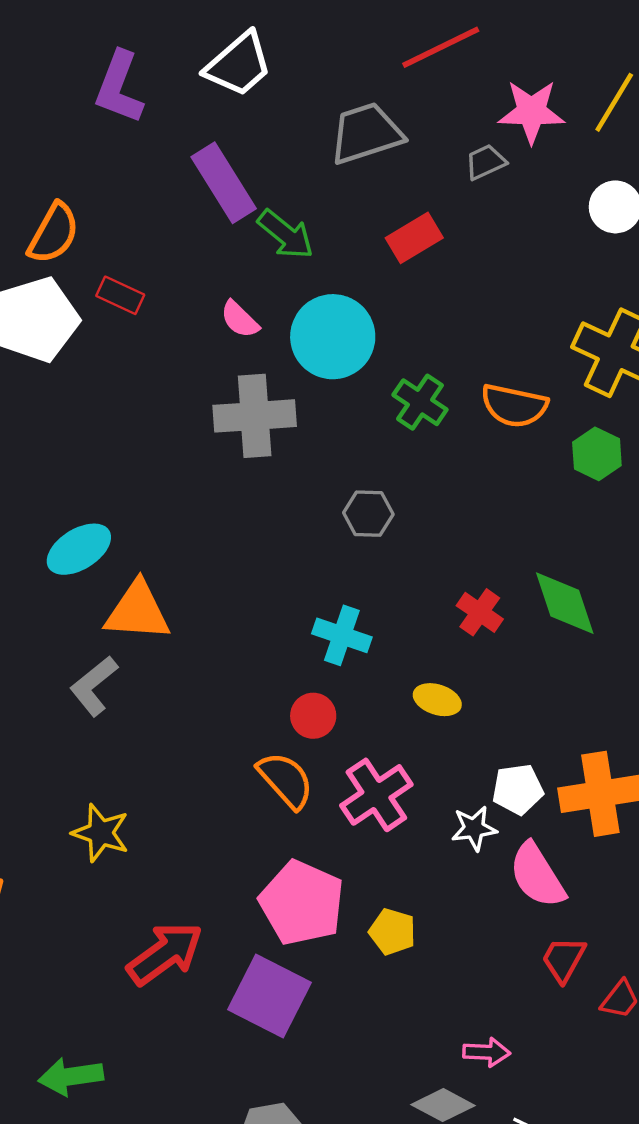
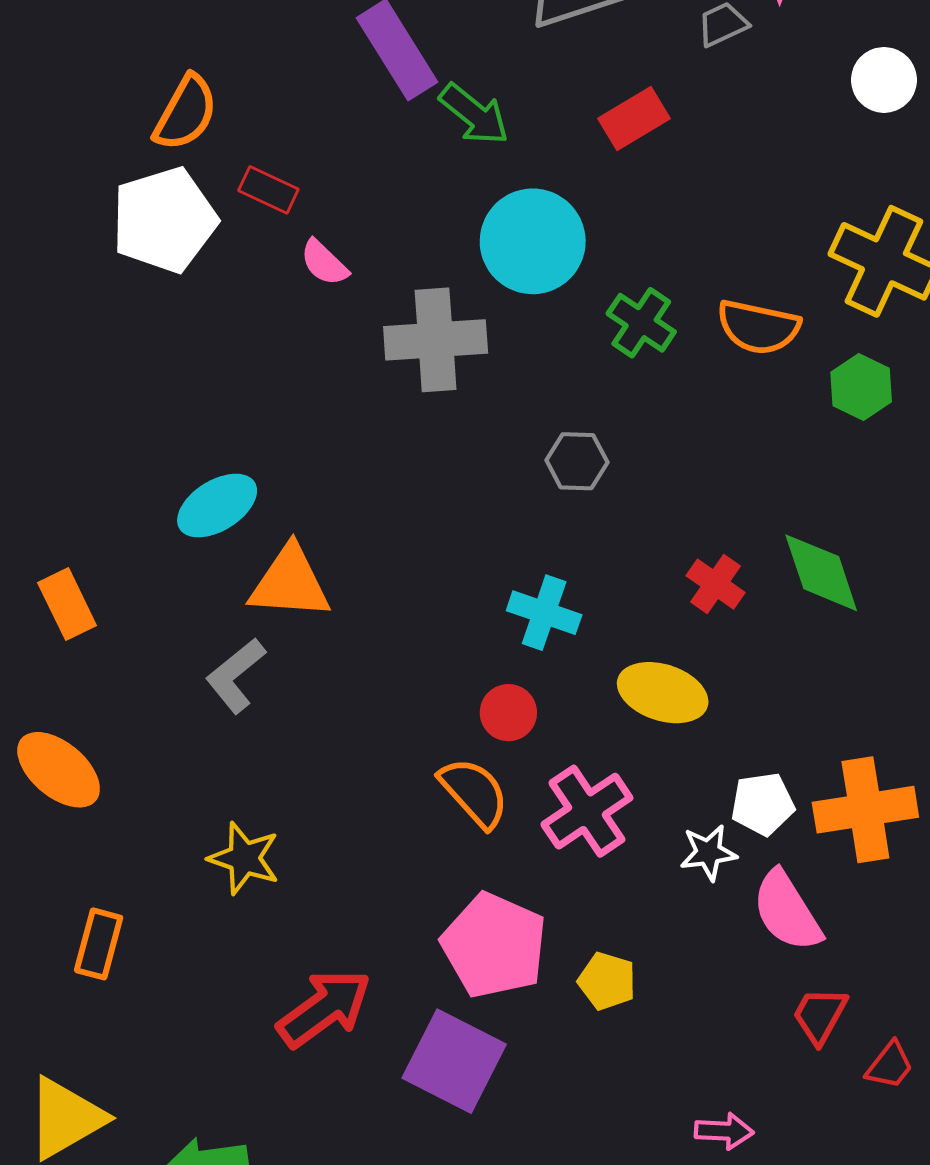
pink semicircle: (240, 319) -> (324, 263), moved
yellow ellipse: (437, 700) -> (663, 693), size x1.5

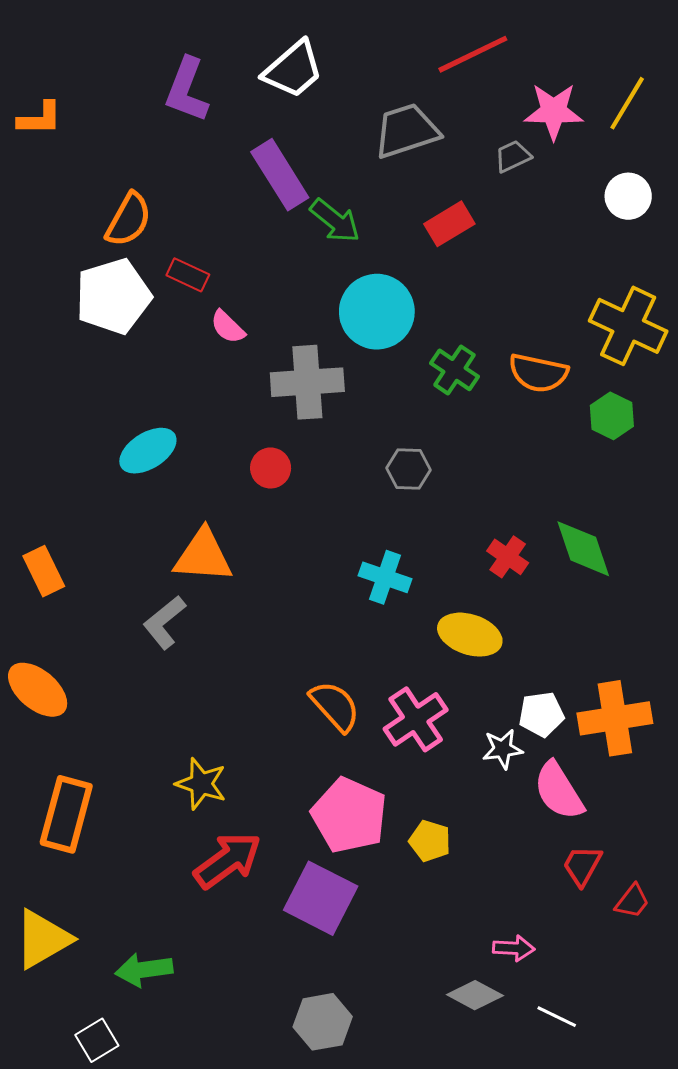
cyan ellipse: (217, 506) -> (148, 451), moved
red circle: (508, 713) -> (271, 468), moved
yellow star: (244, 858) -> (201, 784), moved
orange rectangle: (99, 944) -> (66, 814), size x1.5

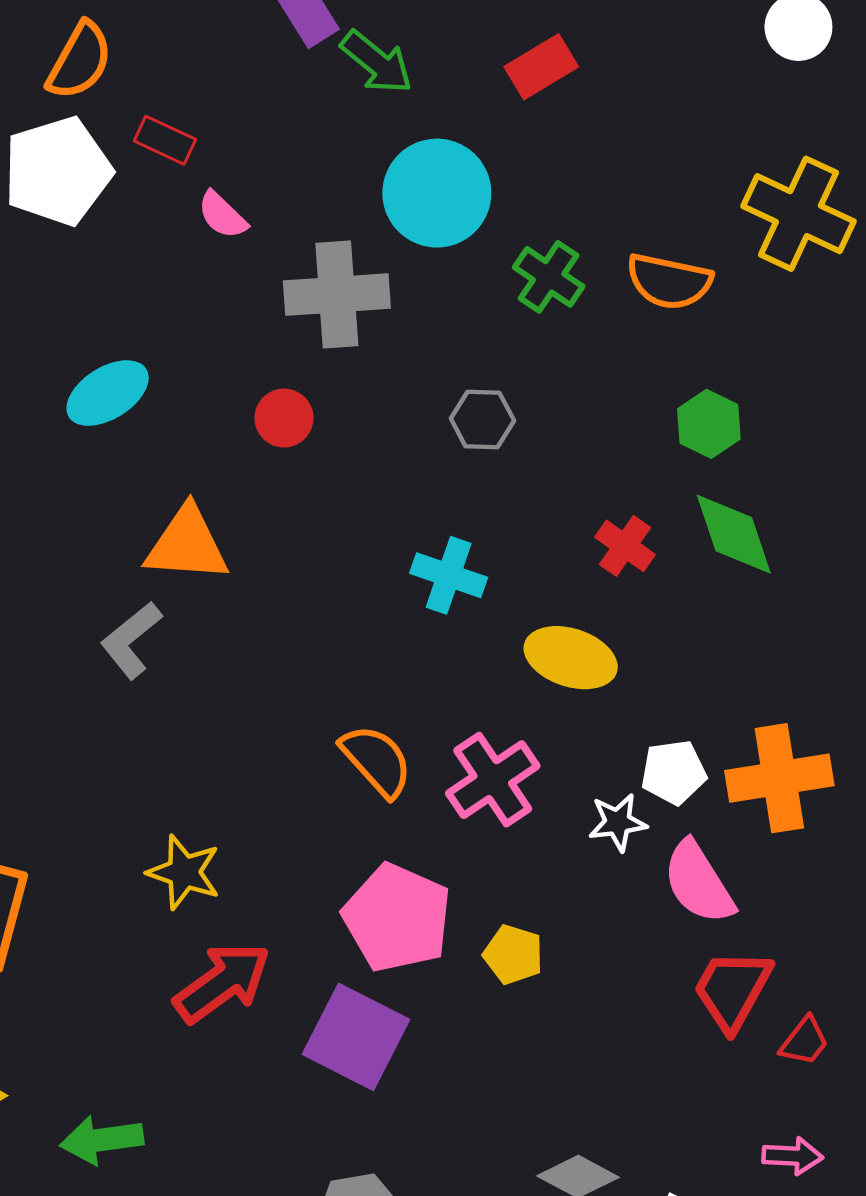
green hexagon: (612, 416) -> (709, 424), moved
red trapezoid: (582, 865) -> (732, 990), size x1.4
pink arrow: (514, 948) -> (793, 1156), moved

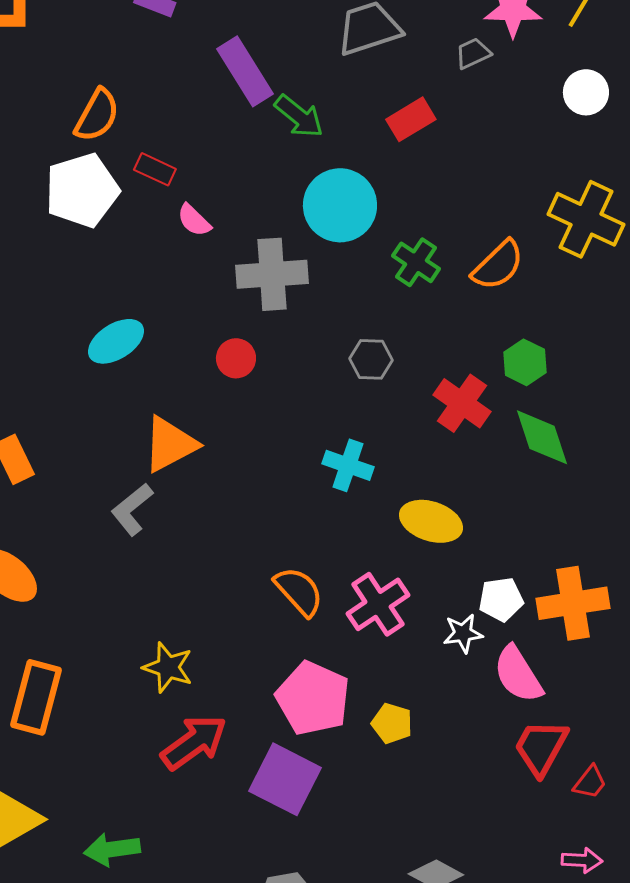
orange semicircle: (669, 281) -> (498, 265), turned -56
orange triangle: (187, 544) -> (170, 444), turned -32
red cross: (625, 546) -> (462, 403), moved, size x1.4

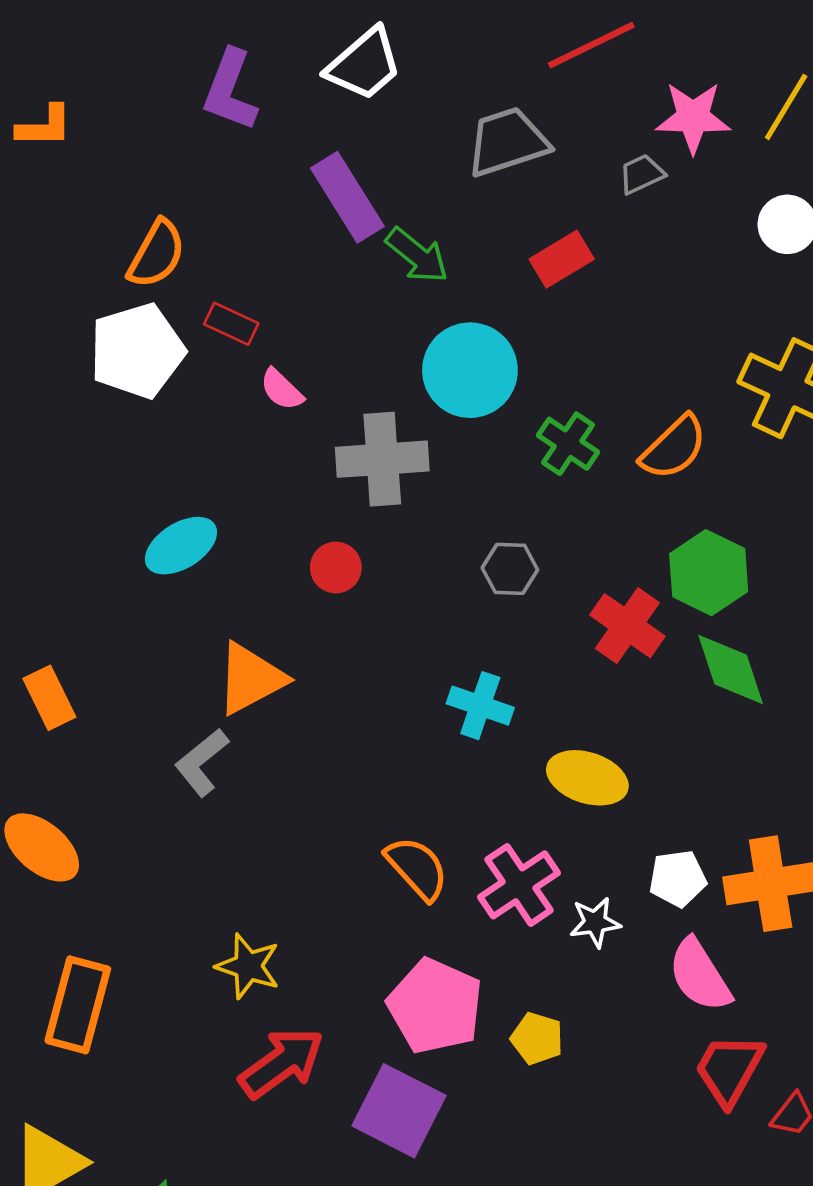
green hexagon: (525, 362) -> (709, 573), size x1.4
white star: (463, 633) -> (595, 922), moved

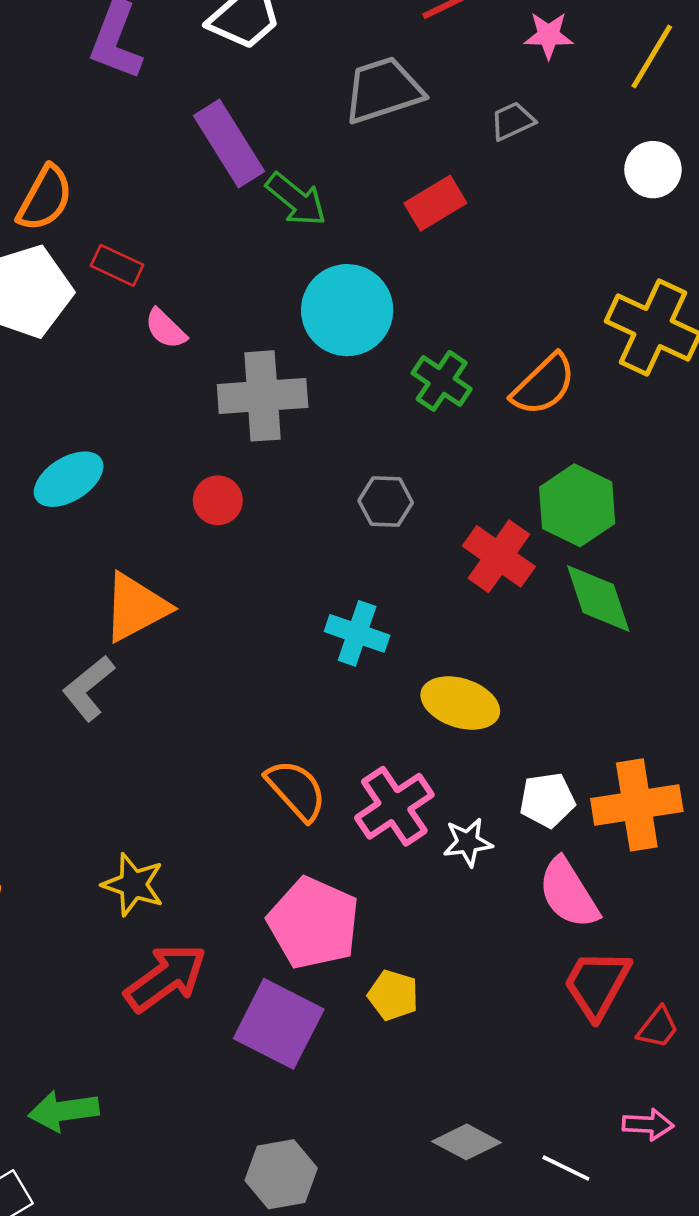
pink star: (693, 117) -> (549, 35), moved, size x0.7
yellow pentagon: (537, 1038) -> (393, 995), moved

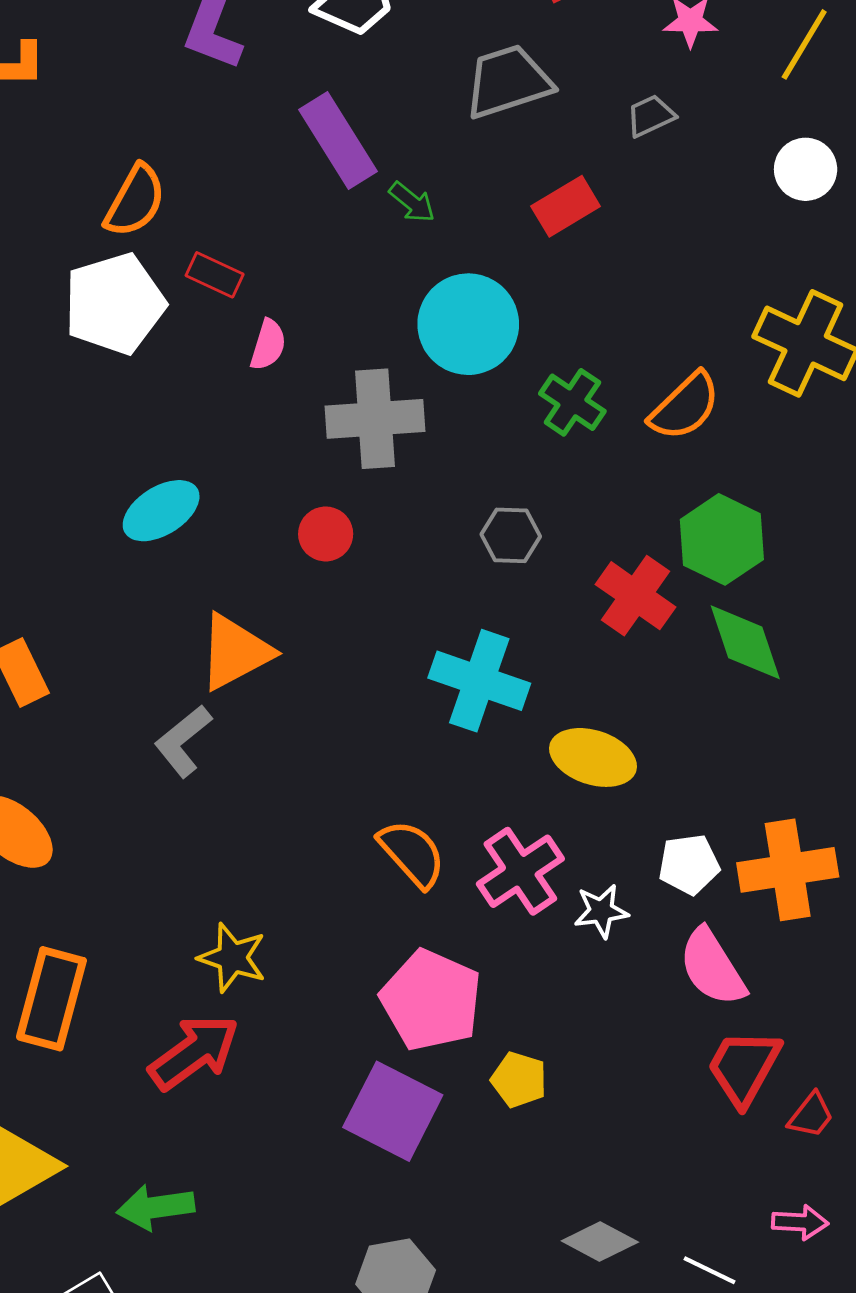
green arrow: (296, 199) -> (412, 202), size x0.7
pink semicircle: (166, 329) -> (268, 345), turned -117
cyan cross: (357, 633) -> (479, 681), size x1.4
red arrow: (166, 978) -> (194, 1052), moved

